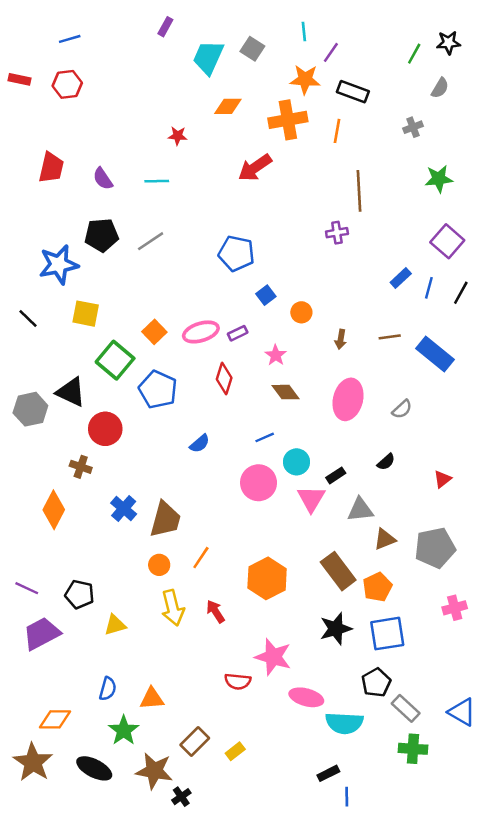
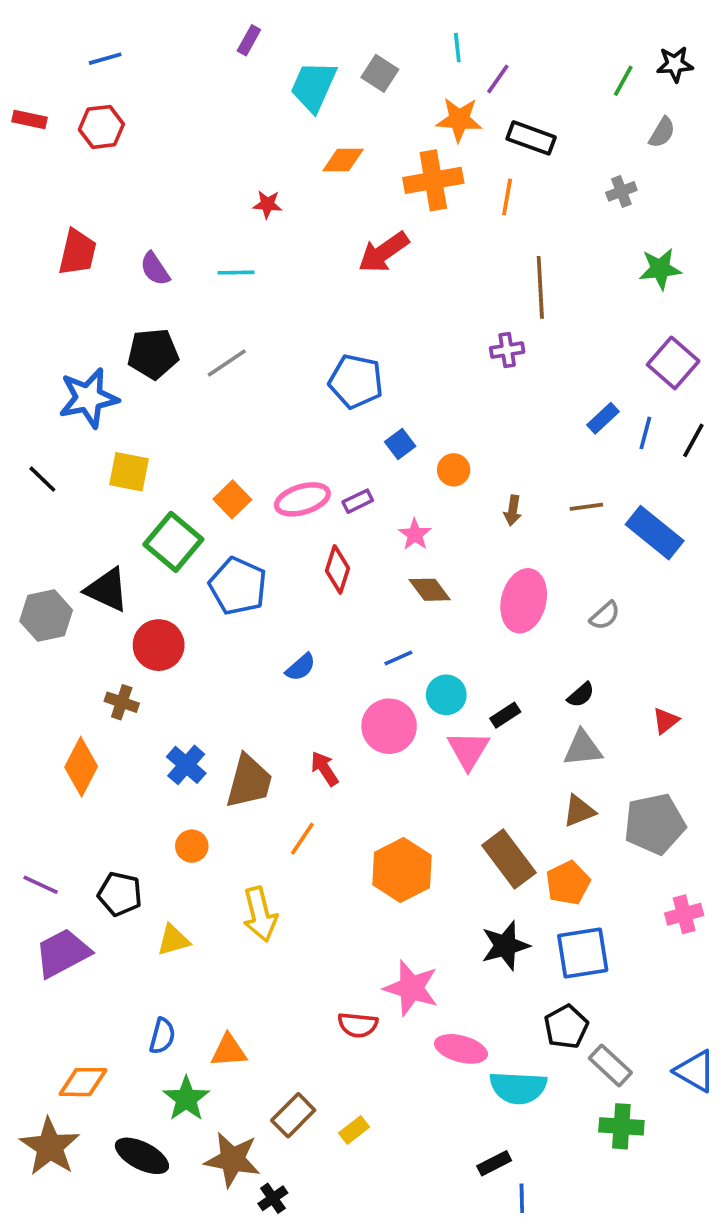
gray triangle: (360, 510) -> (583, 748), moved
orange circle: (159, 565) -> (192, 846), moved
red arrow: (216, 611) -> (325, 769), moved

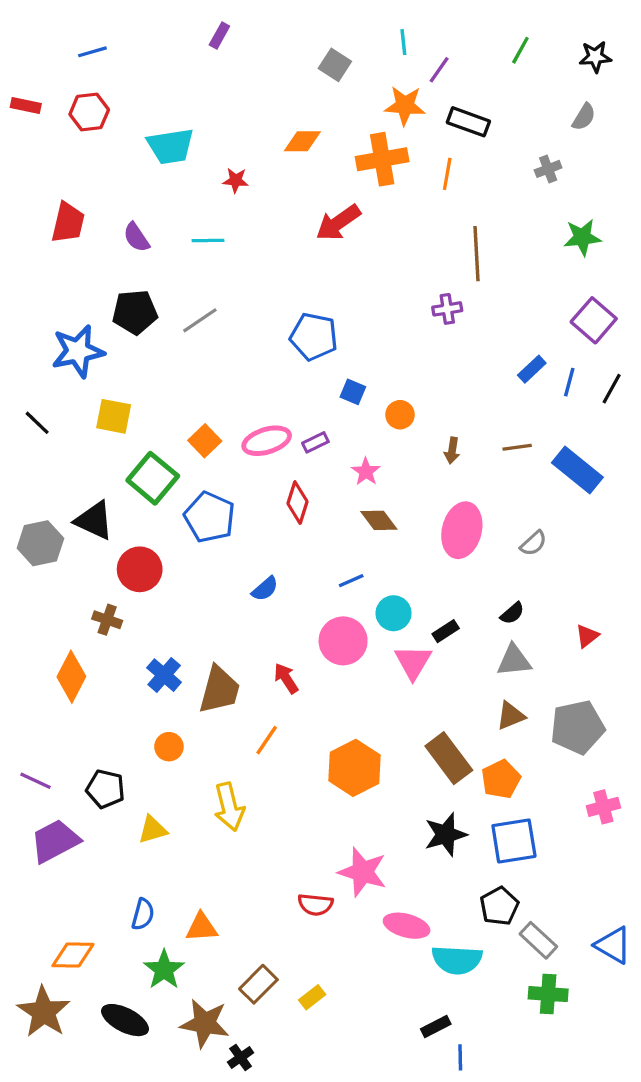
green line: (623, 81) -> (520, 50), moved
cyan trapezoid: (313, 86) -> (171, 146), moved, turned -123
blue square: (400, 444) -> (353, 392), turned -30

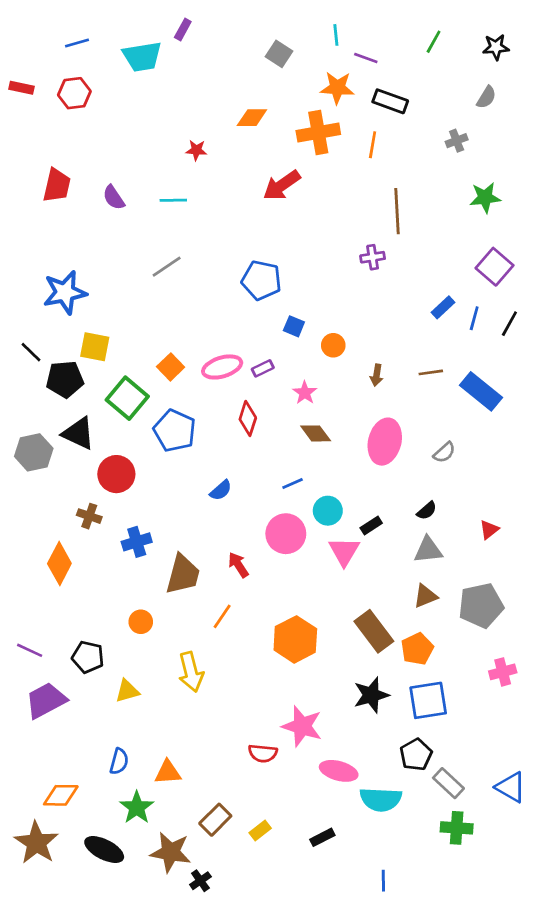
purple line: (439, 70) -> (366, 58), turned 75
cyan trapezoid: (171, 146) -> (142, 57), moved
black pentagon: (135, 312) -> (65, 379), moved
blue cross: (164, 675) -> (137, 542), moved, turned 32
black rectangle: (436, 1027) -> (322, 837), moved

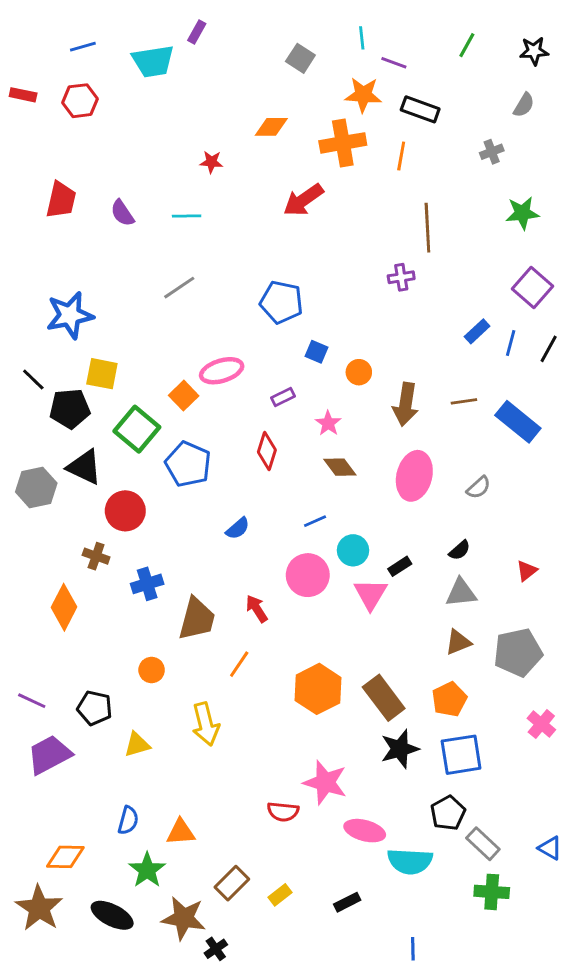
pink ellipse: (222, 367) -> (222, 371), moved
brown arrow: (377, 375) -> (406, 404), size x1.8
brown rectangle: (374, 631) -> (384, 698), moved
pink cross: (503, 672) -> (541, 724), turned -35
blue triangle: (511, 787) -> (550, 848), size x0.7

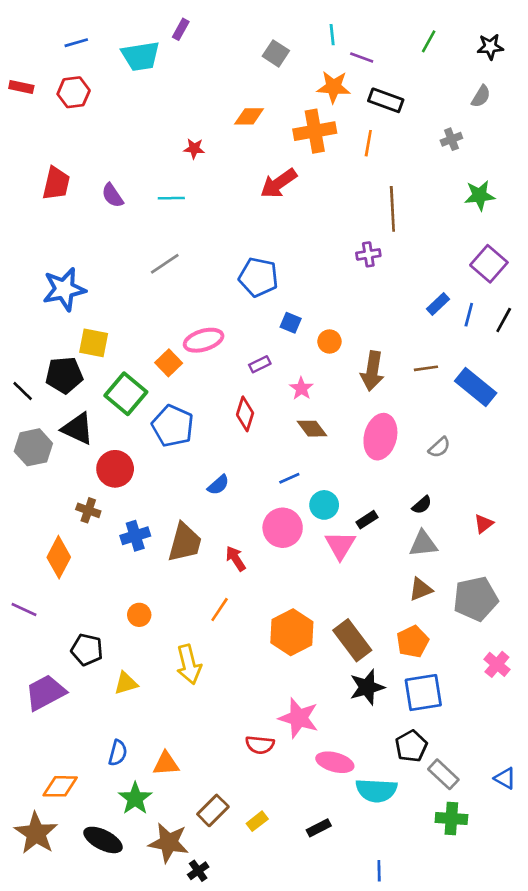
black line: (33, 379) -> (23, 391), moved
brown trapezoid: (197, 619) -> (185, 542), moved
purple line: (32, 701) -> (24, 609), moved

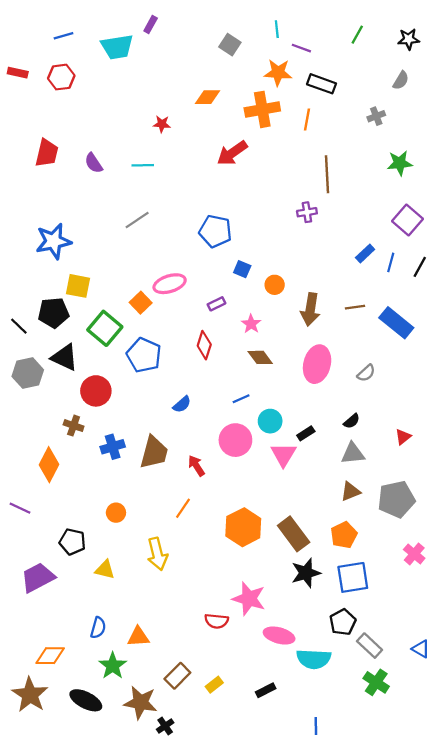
yellow triangle: (126, 683) -> (105, 570), turned 30
green cross: (451, 819) -> (376, 682), turned 30

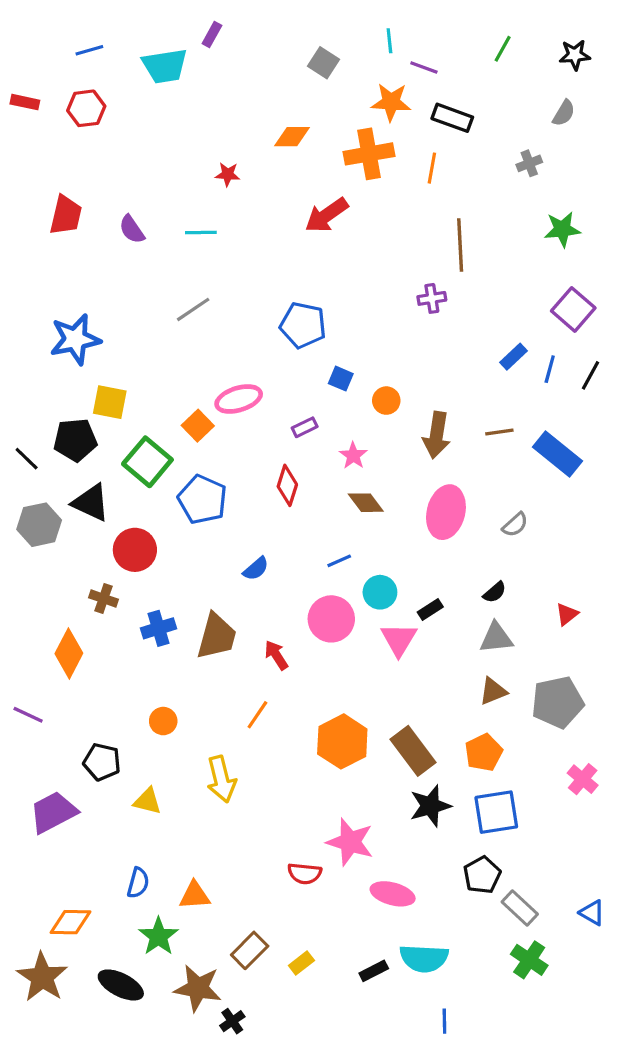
cyan semicircle: (314, 659) -> (424, 958), moved

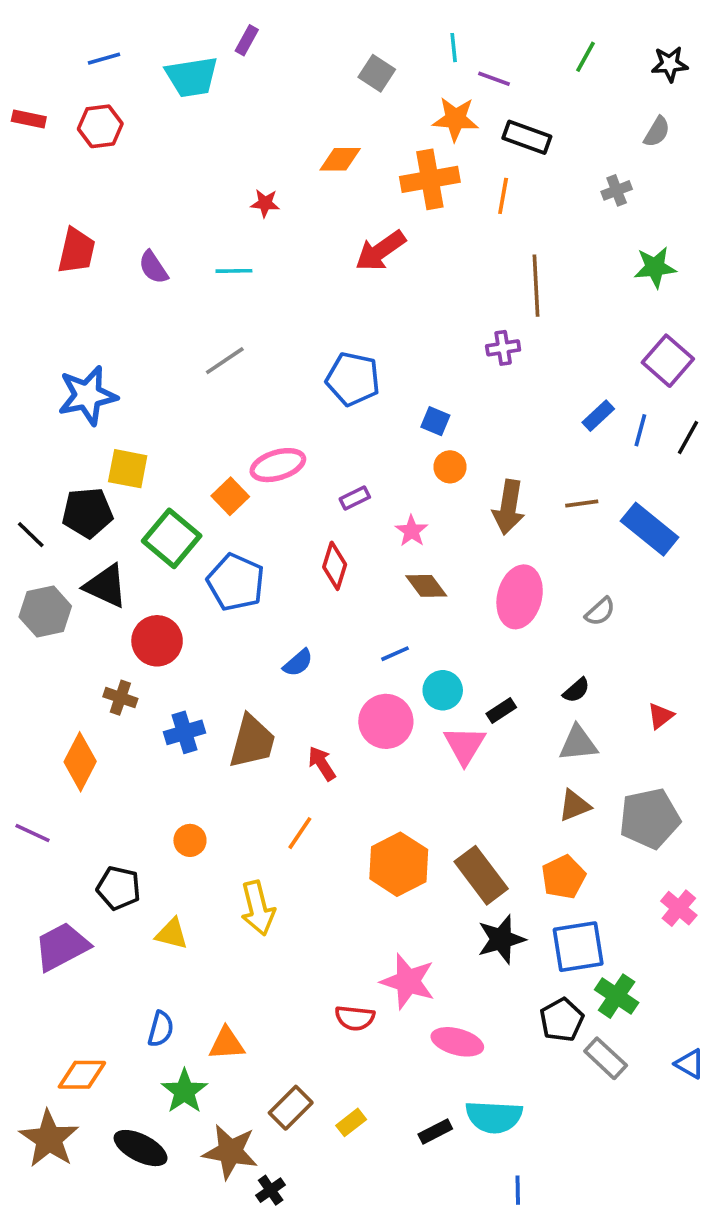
blue square: (341, 379) -> (435, 421), moved
green cross: (529, 960) -> (617, 996), moved

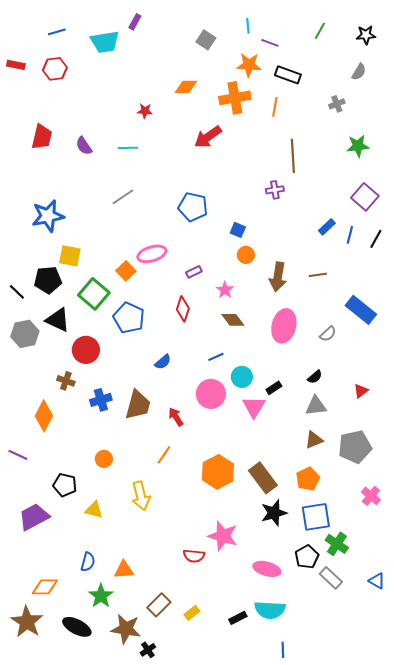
blue rectangle: (650, 529) -> (361, 310), moved
pink ellipse: (457, 1042) -> (267, 569), moved

